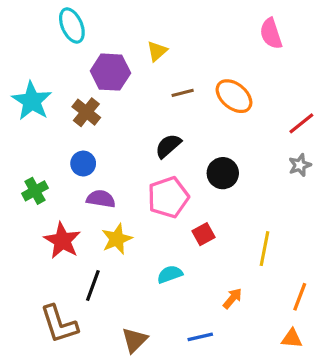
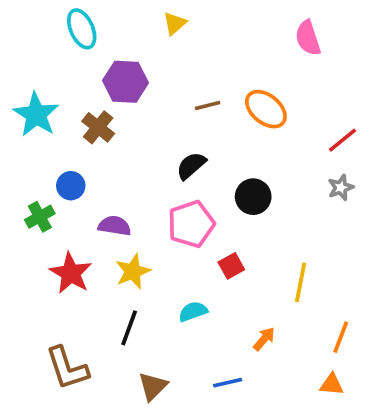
yellow triangle: (157, 51) -> (175, 23), moved
blue circle: (83, 164) -> (71, 186), moved
black line: (93, 285) -> (129, 328), moved

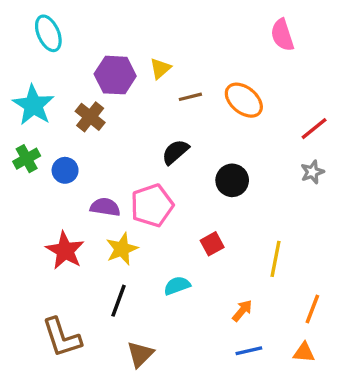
yellow triangle: (175, 23) -> (160, 68), moved
cyan ellipse: (82, 29) -> (48, 33), moved
green cross: (40, 217) -> (27, 159), moved
pink pentagon: (191, 224) -> (152, 205), moved
blue line: (228, 383) -> (249, 351), moved

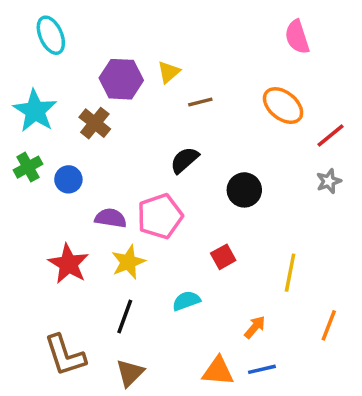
orange ellipse: (244, 100) -> (283, 106), moved
orange triangle: (304, 352) -> (218, 371), moved, size x1.4
brown triangle: (140, 354) -> (130, 373), moved

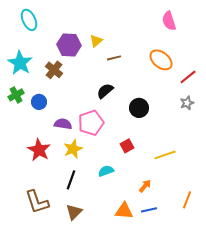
yellow line: (290, 273) -> (165, 155), turned 60
orange line: (329, 325) -> (187, 200), moved

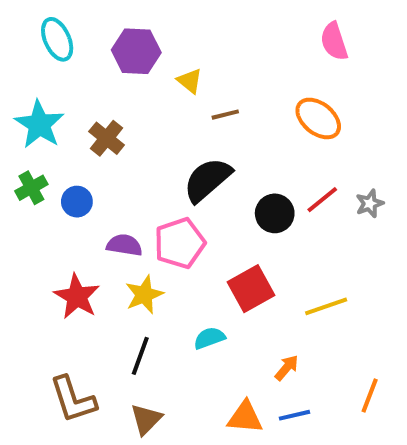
yellow triangle: (96, 41) -> (190, 81), turned -40
purple hexagon: (69, 45) -> (136, 51), moved
red line: (188, 77) -> (322, 200), moved
black semicircle: (105, 91) -> (207, 180), size x1.5
red square: (127, 146) -> (251, 289), size x1.6

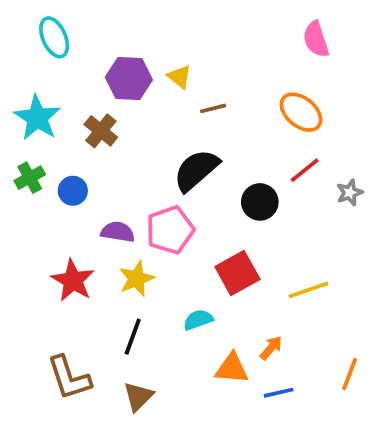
purple hexagon: (136, 51) -> (129, 79), moved
red line: (322, 200) -> (305, 170), moved
orange triangle: (245, 417) -> (232, 368), moved

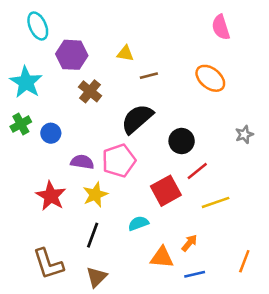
yellow triangle: (179, 77) -> (125, 53), turned -30
purple hexagon: (129, 79) -> (72, 55), moved
brown cross: (101, 131) -> (90, 91), moved
red line: (305, 170) -> (197, 171), moved

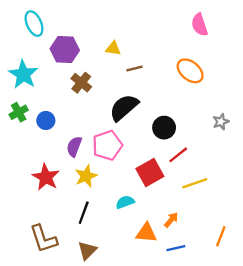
purple semicircle: (82, 162) -> (74, 147), turned -78

